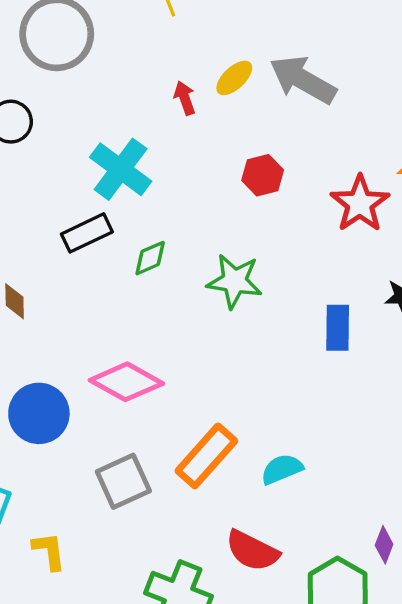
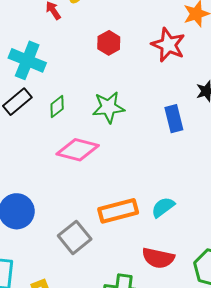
pink diamond: (126, 382) -> (78, 150), moved
orange rectangle: (206, 456) -> (118, 211), turned 48

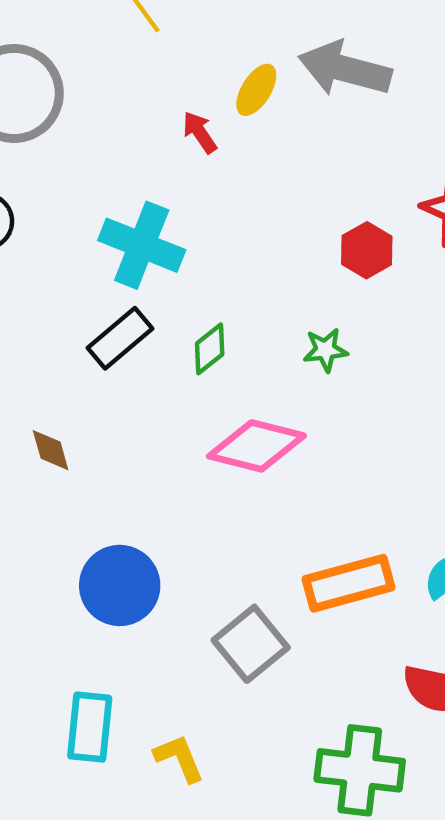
red hexagon: (109, 43) -> (367, 250), moved
green star: (108, 107) -> (325, 350), size x0.6

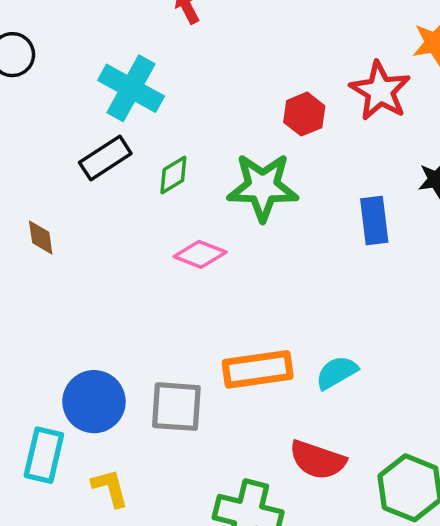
green star: (325, 350) -> (263, 187), size x2.0
pink diamond: (256, 446) -> (200, 254), size x0.7
blue circle: (120, 585) -> (94, 402), moved
gray square: (251, 644) -> (176, 407), turned 36

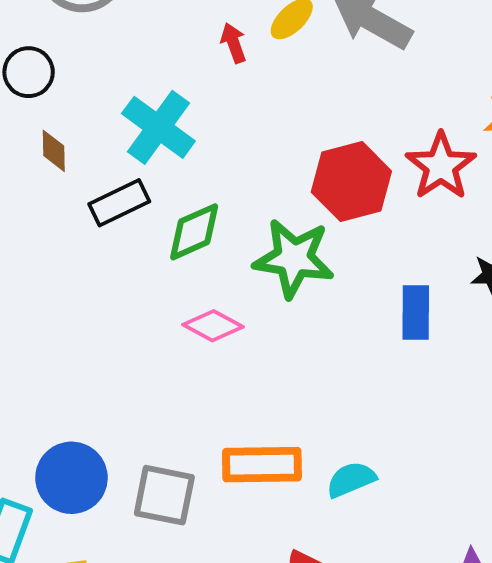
red hexagon: (304, 114) -> (351, 182), size x1.6
green diamond: (173, 175) -> (194, 232), size x1.4
brown diamond: (41, 238) -> (54, 151), moved

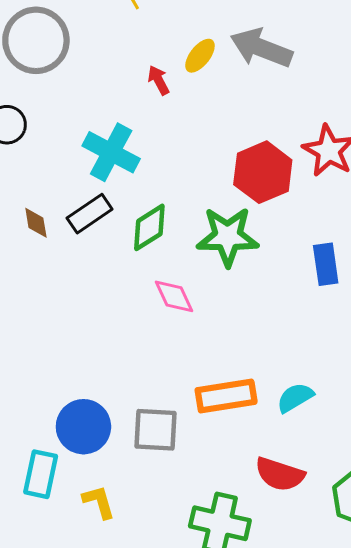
brown diamond: (54, 151) -> (36, 223), moved
pink diamond: (213, 326) -> (174, 296), turned 45

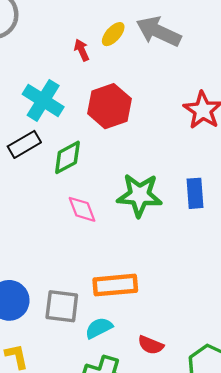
red hexagon: (263, 172) -> (109, 106), moved
green star: (228, 237) -> (139, 195), moved
cyan semicircle: (295, 398) -> (99, 328), moved
red semicircle: (280, 474) -> (151, 345), size x0.7

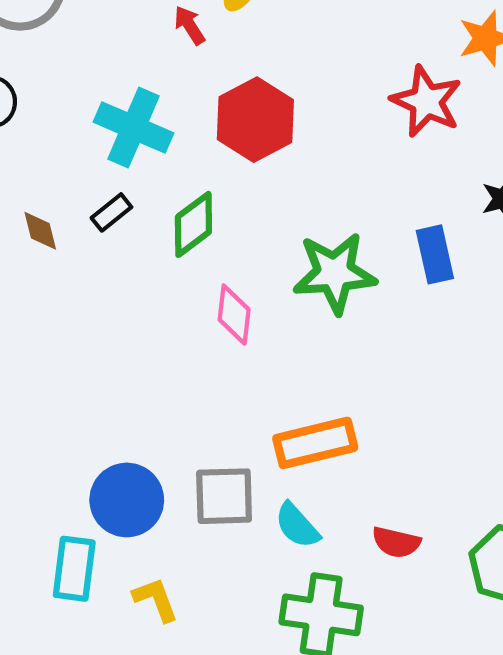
black rectangle: (24, 144) -> (111, 212), size x0.7
pink diamond: (82, 209) -> (234, 315), turned 36
cyan semicircle: (99, 328) -> (297, 525), turned -96

